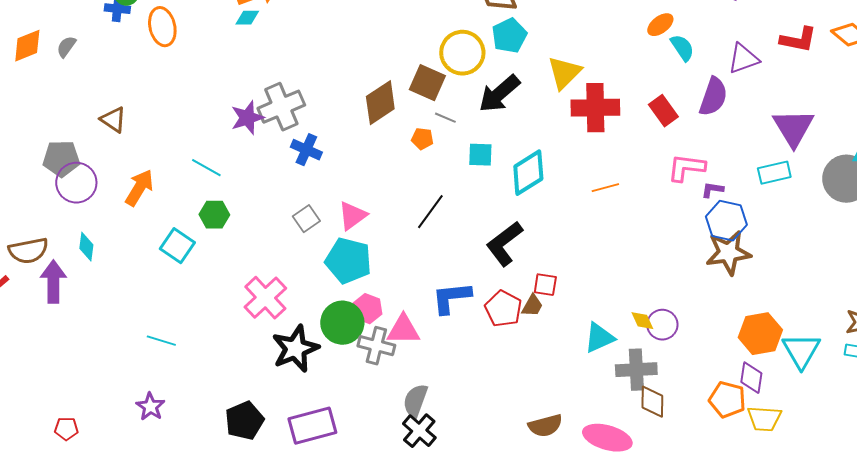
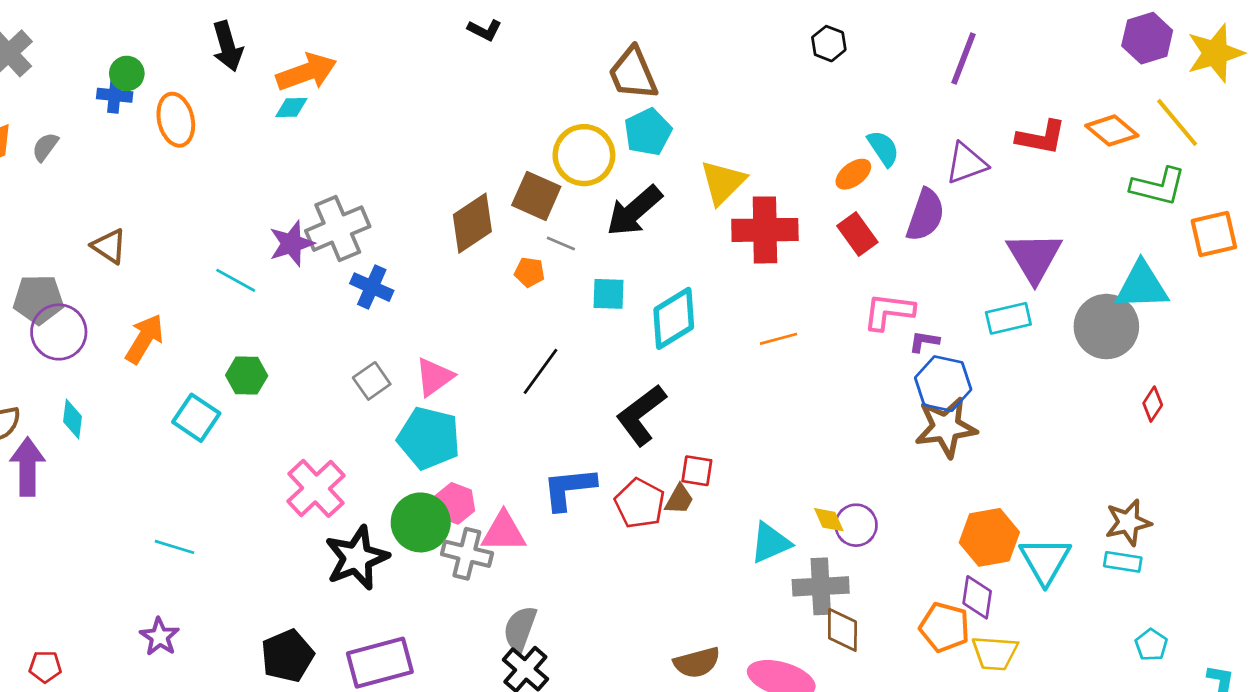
orange ellipse: (660, 25) -> (853, 174), moved
cyan line: (206, 168) -> (236, 280), moved

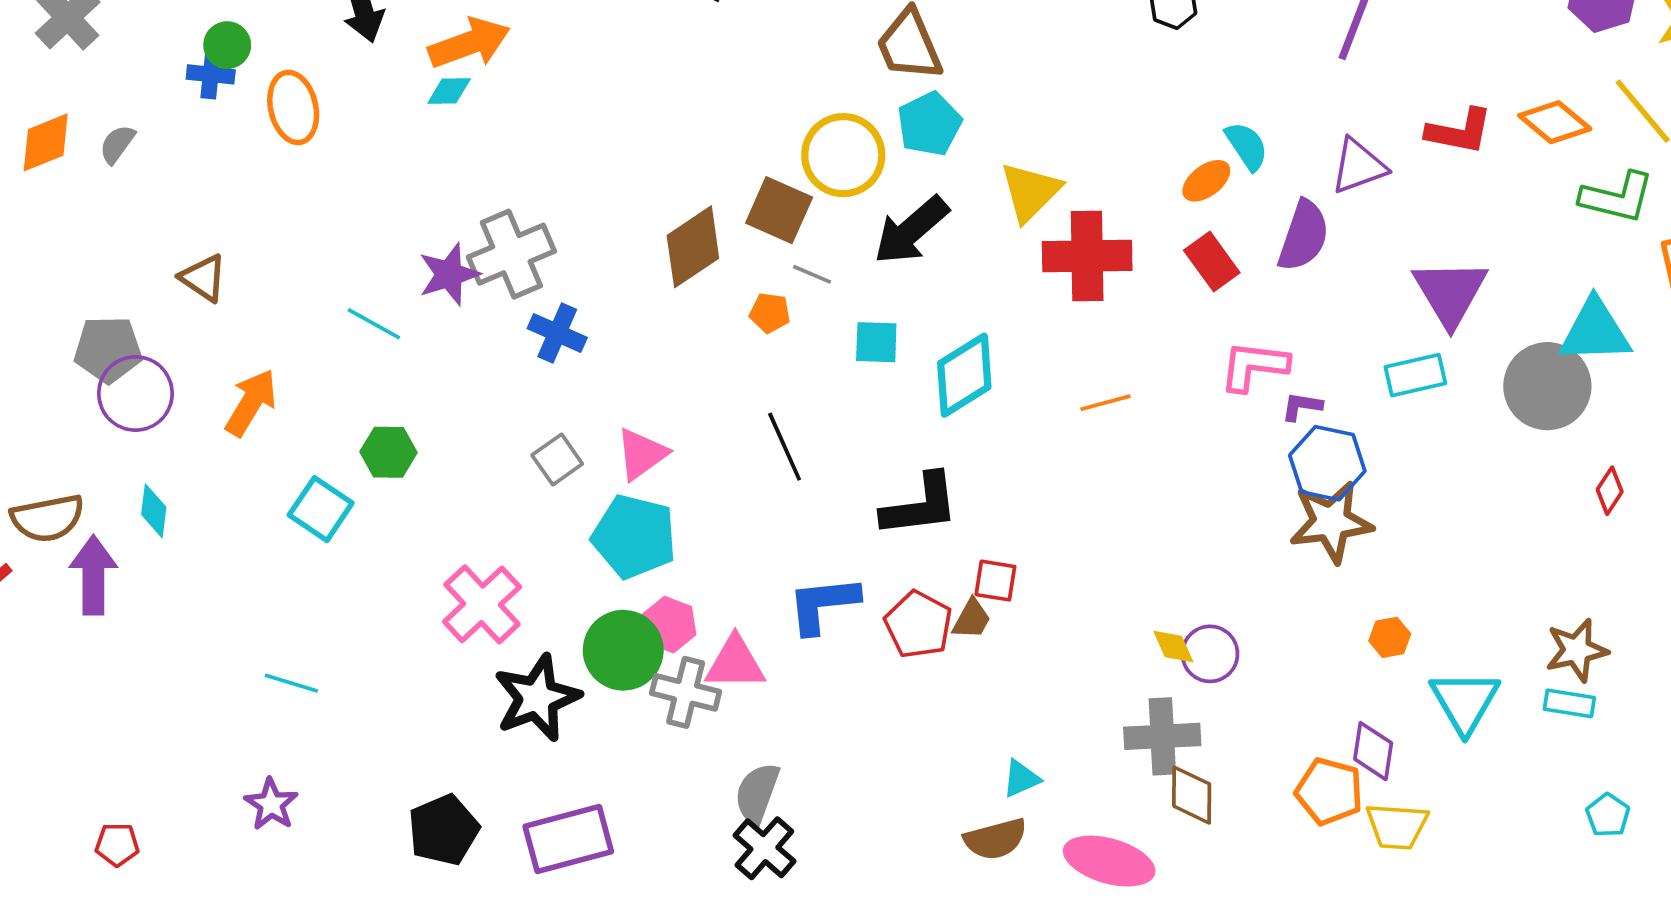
black line: (540, 371) -> (785, 447), turned -60
black L-shape: (641, 415) -> (920, 505), turned -150
orange hexagon: (989, 537) -> (1390, 637), moved, size x0.5
cyan triangle: (770, 543) -> (1021, 779), moved, size x0.7

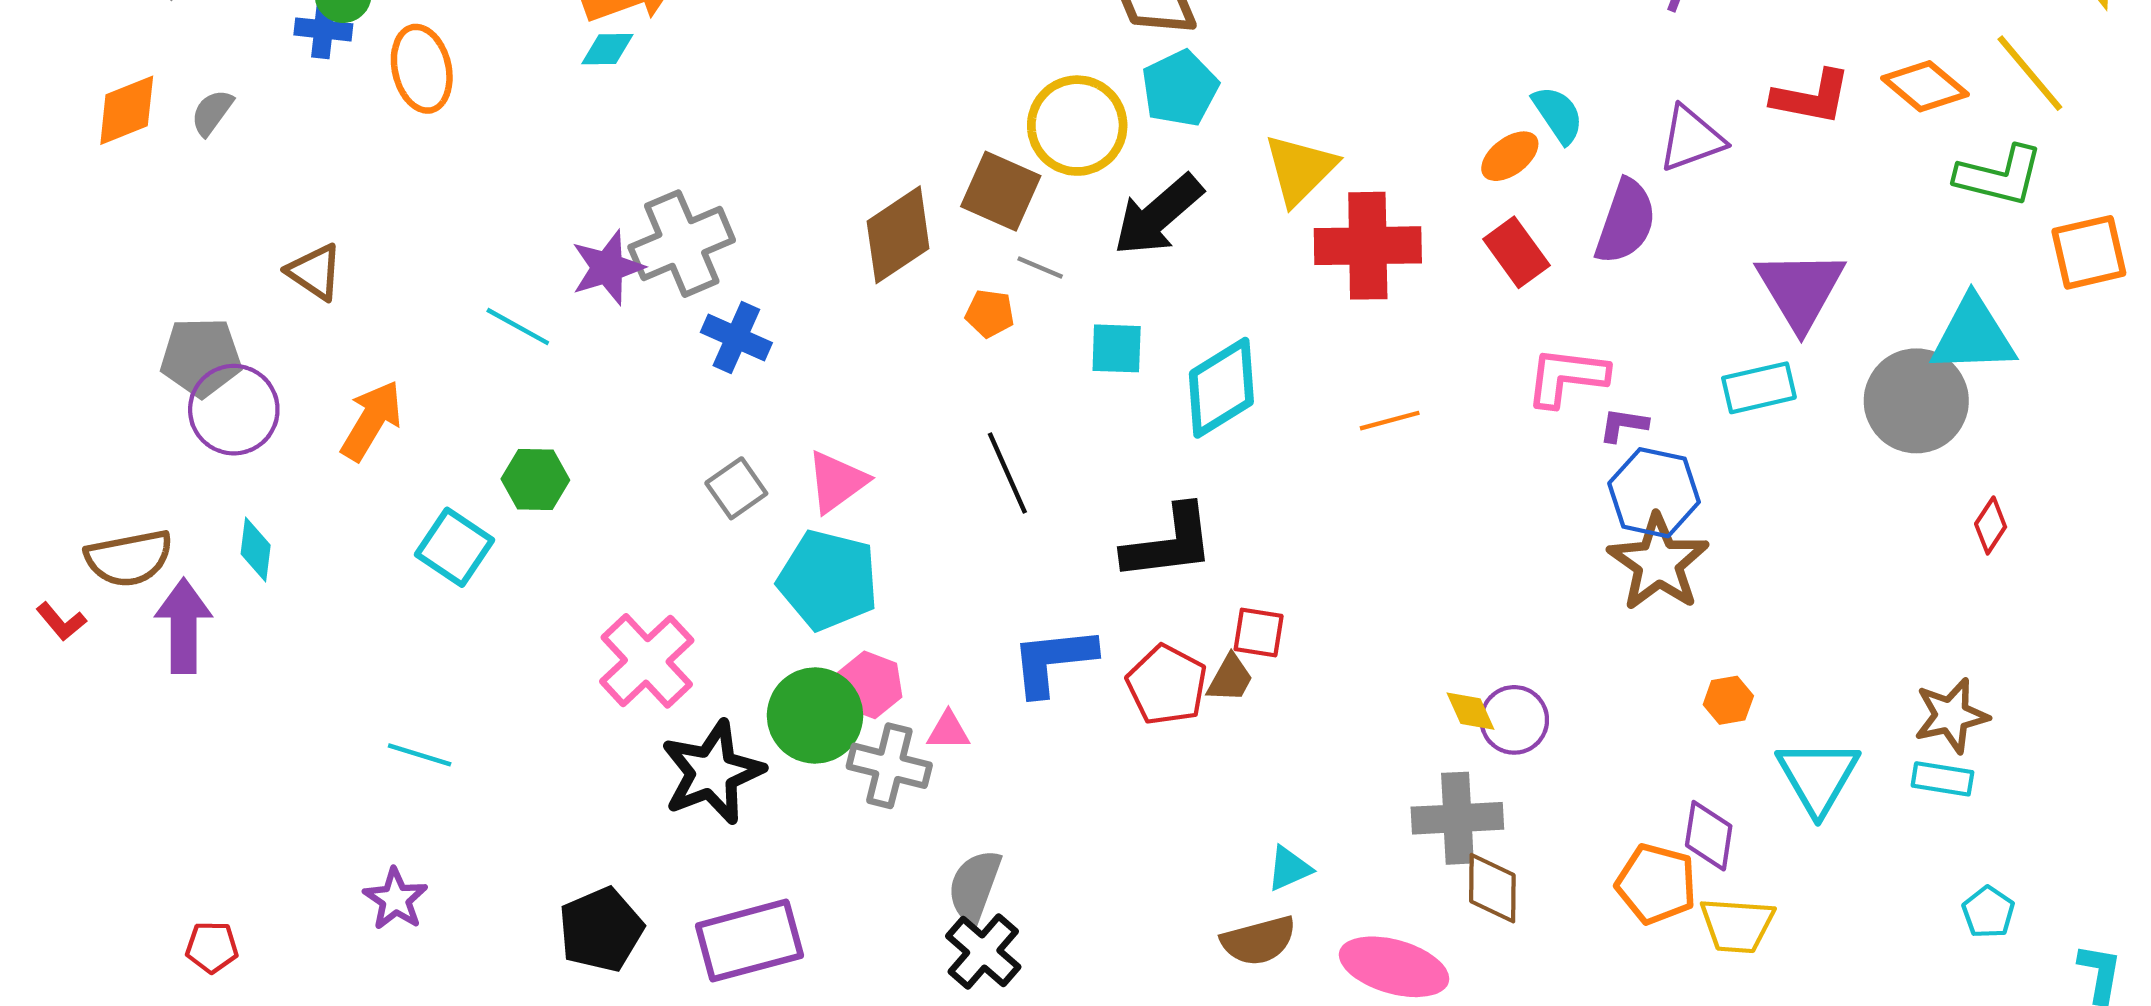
brown star: (1331, 522) -> (1658, 563), turned -30
pink triangle: (735, 663) -> (948, 731), size x0.6

